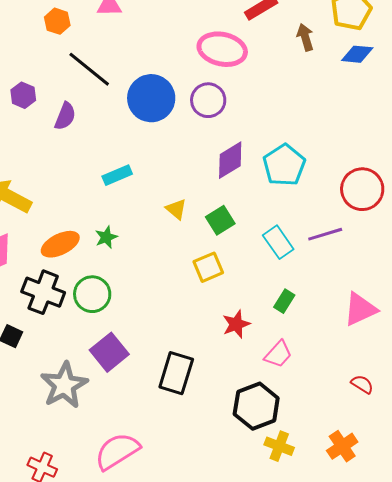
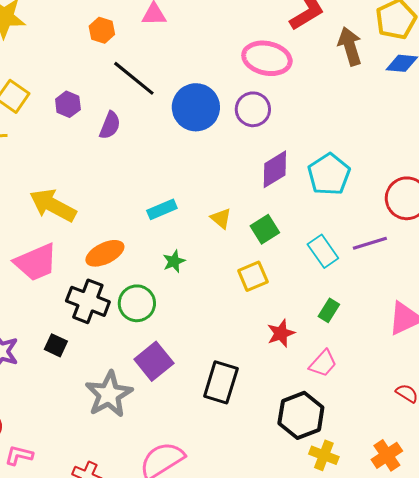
brown arrow: (305, 37) -> (350, 46), size x1.4
cyan rectangle: (117, 175) -> (162, 209), moved
green star: (106, 237) -> (174, 261), moved

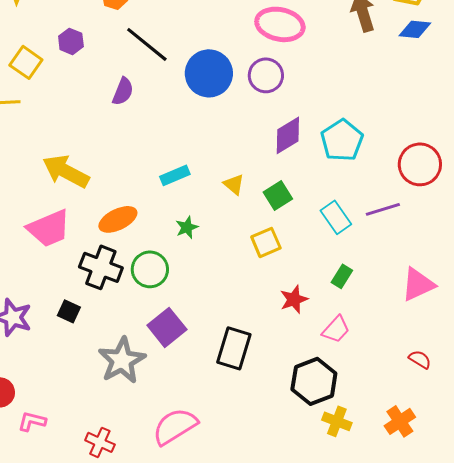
purple hexagon: (68, 104) -> (71, 41), moved

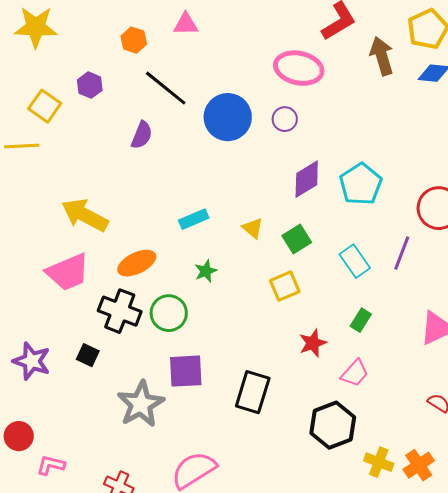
purple circle: (266, 75) -> (285, 119), size x0.7
purple line: (383, 209) -> (402, 253), turned -52
purple square: (167, 327) -> (186, 371), turned 36
yellow cross: (337, 421) -> (379, 462), moved

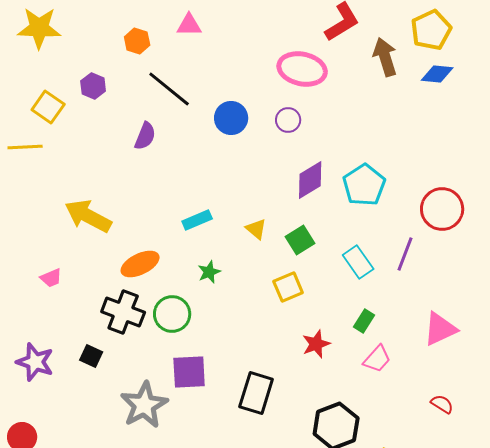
blue circle: (228, 117) -> (231, 118), size x0.7
pink trapezoid: (68, 272) -> (51, 278), moved, size x0.5
pink trapezoid: (355, 373) -> (377, 359), moved

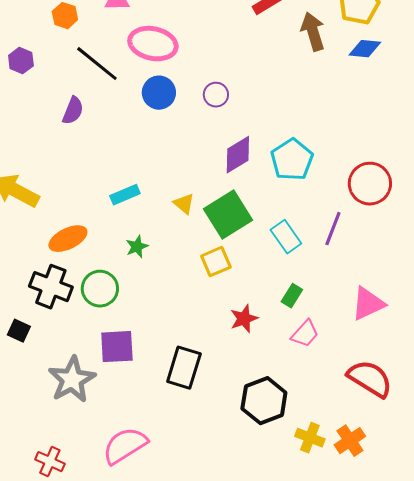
pink ellipse: (302, 69) -> (153, 44), moved
green square: (300, 240) -> (228, 215), size x1.6
red semicircle: (442, 404) -> (370, 379), size x2.0

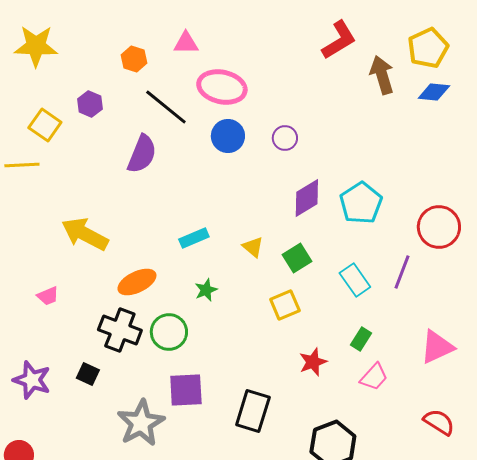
purple semicircle: (73, 111) -> (142, 154), size x1.4
green square: (228, 215) -> (297, 258), size x0.6
red semicircle: (370, 379) -> (439, 422), size x0.7

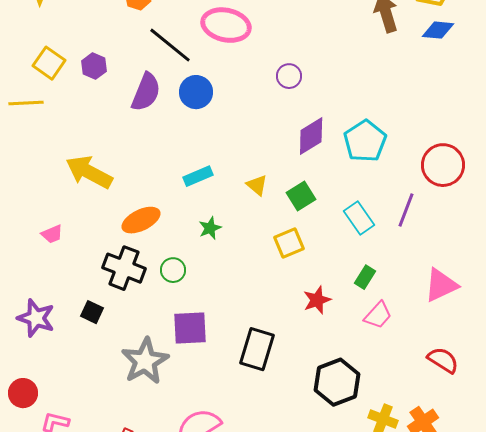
purple hexagon: (90, 104) -> (94, 66), moved
blue circle: (228, 136) -> (196, 92), moved
green circle: (169, 332) -> (173, 270), size x0.7

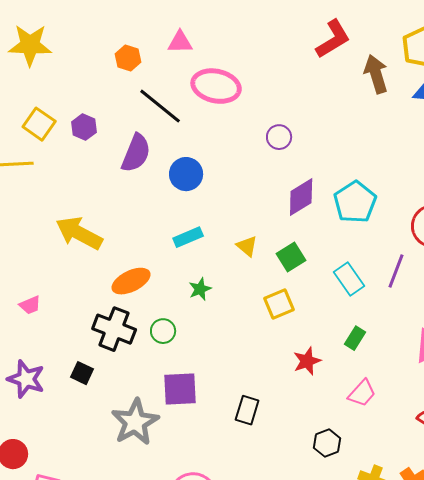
blue circle: (196, 92) -> (186, 174), moved
pink trapezoid: (52, 234) -> (30, 305), moved
pink trapezoid: (378, 315) -> (362, 393), moved
black rectangle: (257, 349) -> (247, 410), size x0.7
black hexagon: (337, 382) -> (327, 443), size x0.6

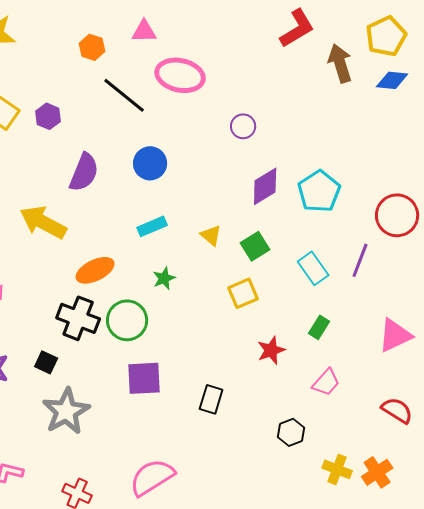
purple semicircle: (136, 153) -> (84, 172), moved
green circle: (163, 331) -> (127, 320), size x1.6
gray star: (135, 422) -> (66, 411), moved

